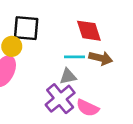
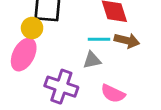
purple cross: (60, 99) -> (61, 87), moved, turned -32

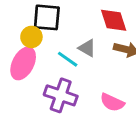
cyan line: (99, 39) -> (68, 59), moved, turned 35
gray triangle: (92, 60) -> (87, 48), moved, turned 42

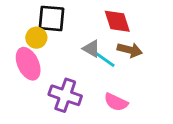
cyan line: (68, 59) -> (105, 60), moved
pink ellipse: (23, 63) -> (28, 64), turned -52

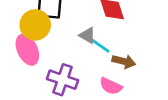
yellow circle: (36, 38) -> (35, 25), size x1.5
brown arrow: (130, 50) -> (124, 61), moved

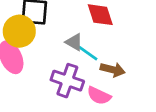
purple cross: (63, 80) -> (67, 81), moved

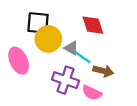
yellow circle: (19, 31) -> (48, 39), moved

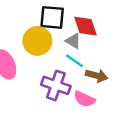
black square: (38, 23) -> (52, 17), moved
gray triangle: (71, 48) -> (73, 41), moved

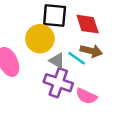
gray triangle: (73, 41) -> (57, 61), moved
brown arrow: (97, 76) -> (91, 51), moved

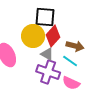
red diamond: (88, 24) -> (53, 36), moved, turned 60
cyan line: (77, 58) -> (70, 61), moved

